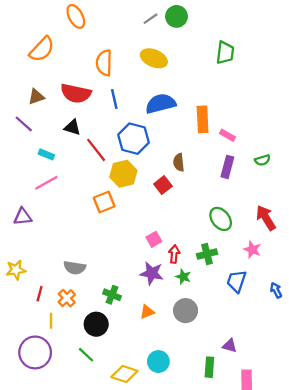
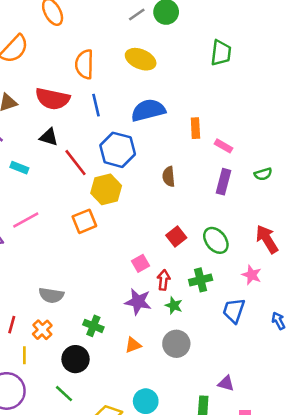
orange rectangle: (203, 119) -> (195, 128), size x0.7
pink line: (46, 183) -> (26, 220), moved
red square: (163, 185) -> (176, 237), moved

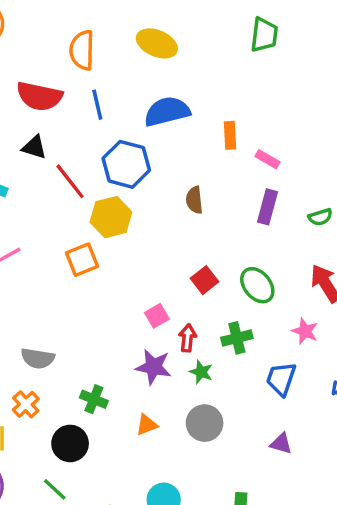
green semicircle: (263, 174) -> (320, 217), moved
purple triangle: (226, 383) -> (281, 443), moved

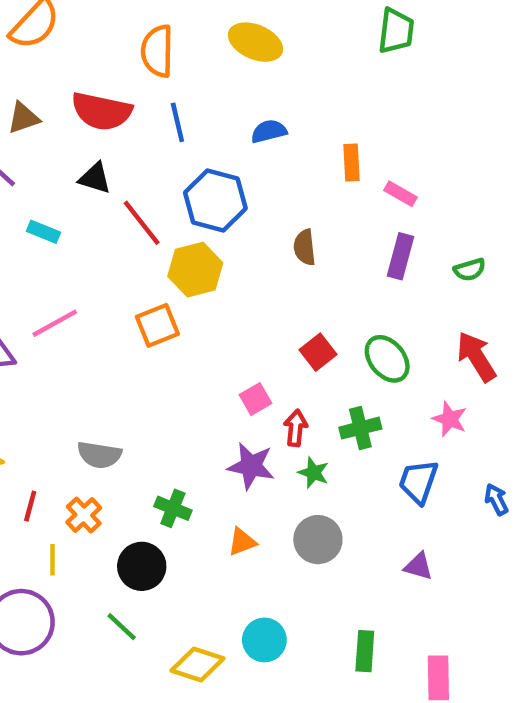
blue semicircle: (167, 112) -> (269, 131), size x0.6

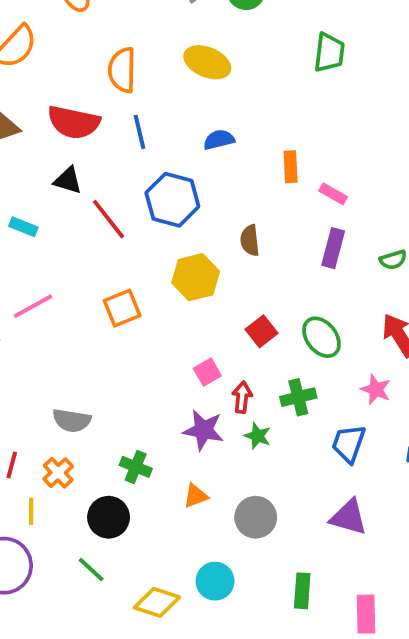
yellow hexagon: (195, 270) -> (196, 277), moved
gray circle: (318, 540) -> (256, 517), moved
purple triangle: (418, 566) -> (349, 517), size x1.5

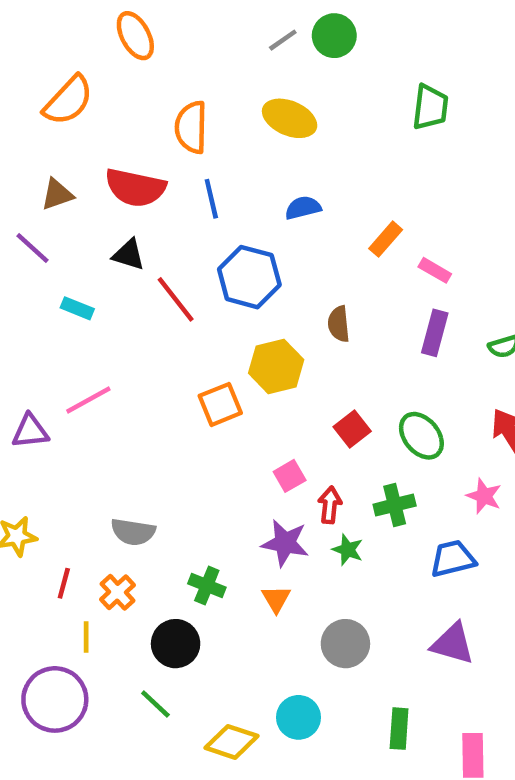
orange rectangle: (291, 167) -> (386, 239), turned 44
orange square: (122, 308) -> (220, 404), moved
blue trapezoid: (349, 444) -> (453, 559), turned 57
orange triangle: (196, 496) -> (276, 599), moved, turned -40

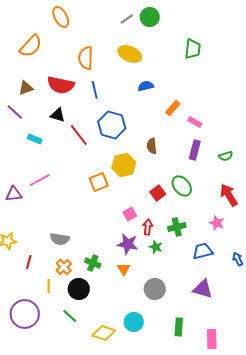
blue semicircle: (303, 208) -> (146, 86), moved
green ellipse: (421, 436) -> (182, 186), moved
orange cross: (117, 592) -> (64, 267), moved
yellow line: (86, 637) -> (49, 286), moved

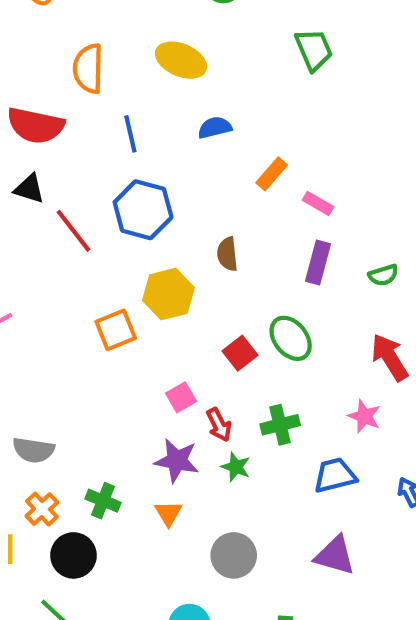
green trapezoid: (193, 49) -> (314, 50), turned -30
blue line: (95, 90) -> (130, 134), moved
red arrow: (148, 227) -> (219, 425), turned 147

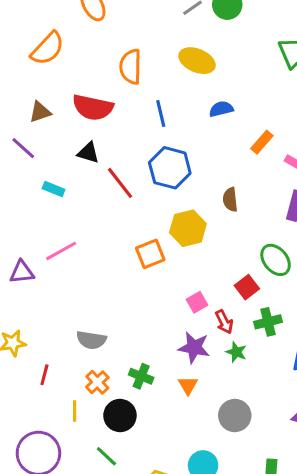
red square: (240, 353) -> (247, 287), moved

